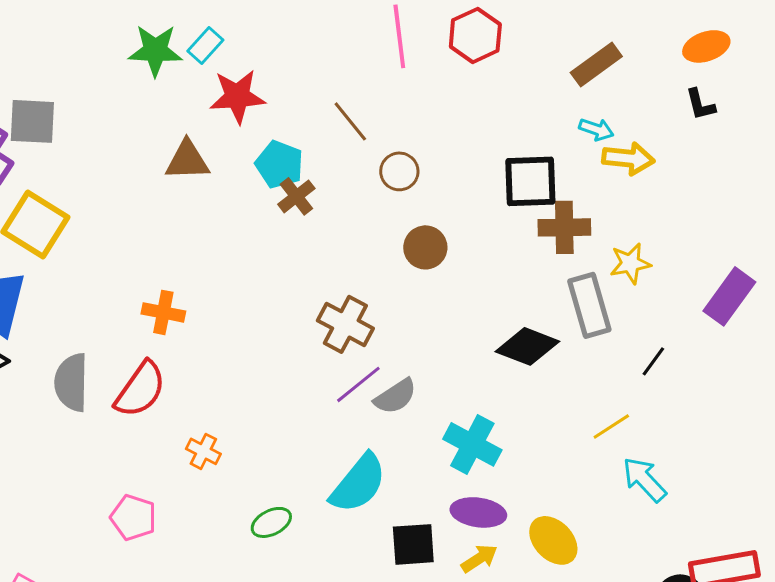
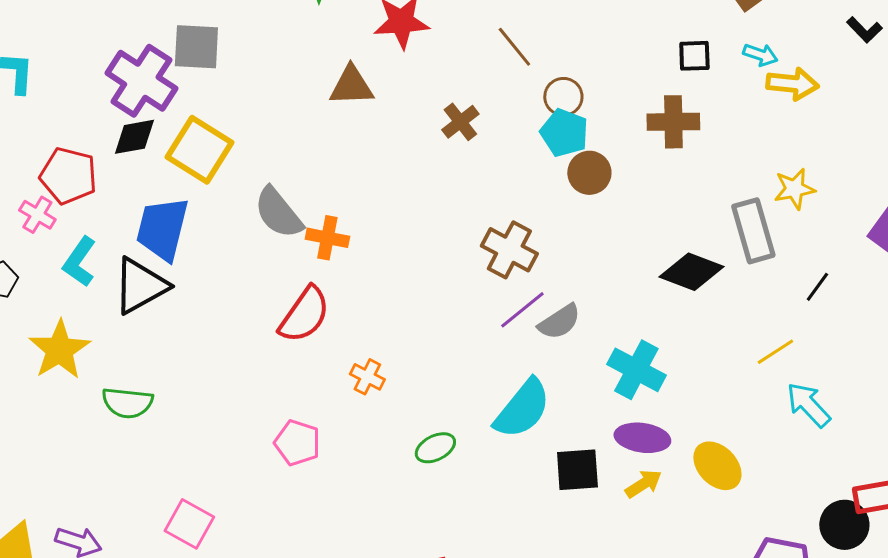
black L-shape: (700, 104) -> (864, 30), turned -30
cyan pentagon: (279, 164) -> (564, 133), moved
black square: (530, 181) -> (694, 56), moved, size x0.6
brown cross: (564, 227) -> (673, 122), moved
gray semicircle: (71, 382) -> (278, 213), moved, turned -40

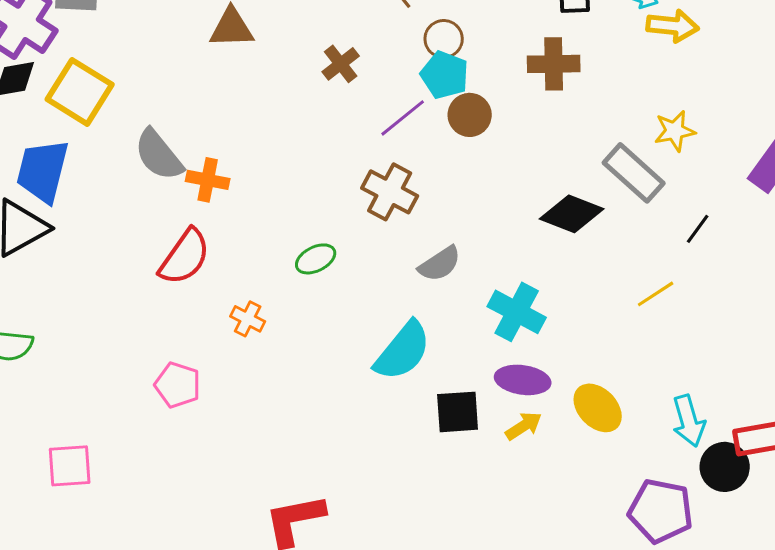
gray rectangle: (753, 231) -> (634, 173), turned -32
purple line: (522, 310) -> (403, 118), moved
cyan arrow: (808, 405) -> (689, 421), moved, turned -153
green ellipse: (435, 448) -> (316, 259), moved
pink square: (189, 524) -> (70, 466), turned -33

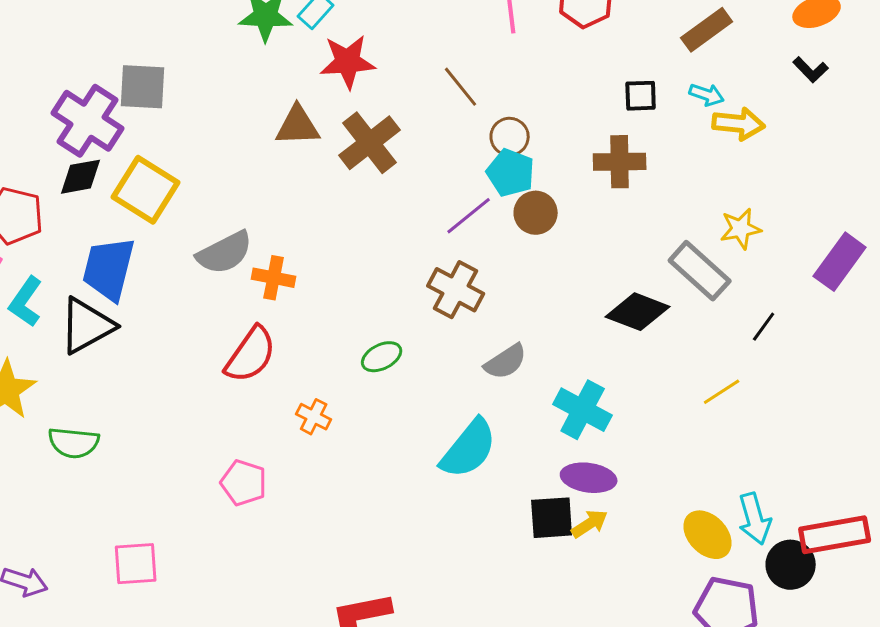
brown cross: (341, 64) -> (370, 143), moved, size x1.6
gray semicircle: (159, 155) -> (225, 253), turned -78
yellow ellipse: (598, 408) -> (708, 535), moved
black square: (458, 412) -> (552, 518), moved

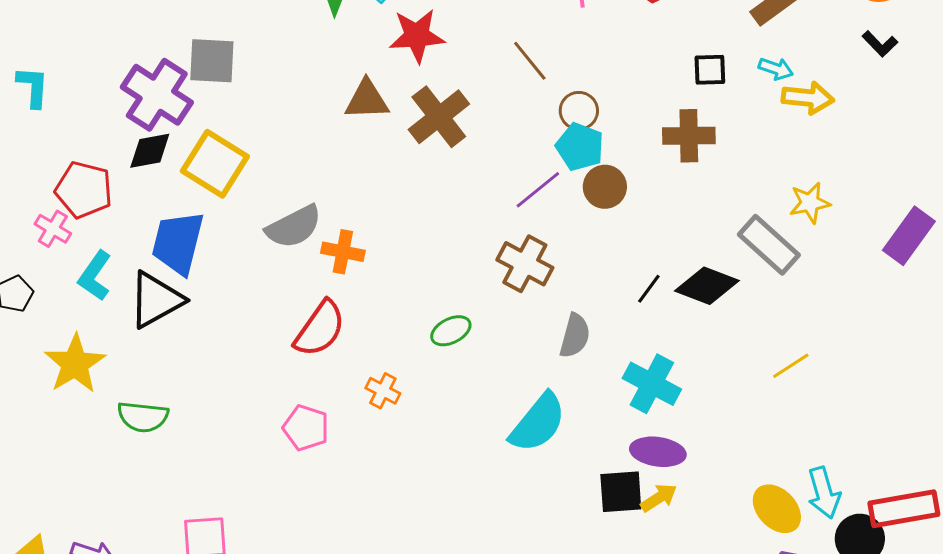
black line: (764, 327) -> (649, 289), moved
gray semicircle: (506, 362) -> (575, 336), turned -42
pink pentagon: (244, 483) -> (306, 428), moved

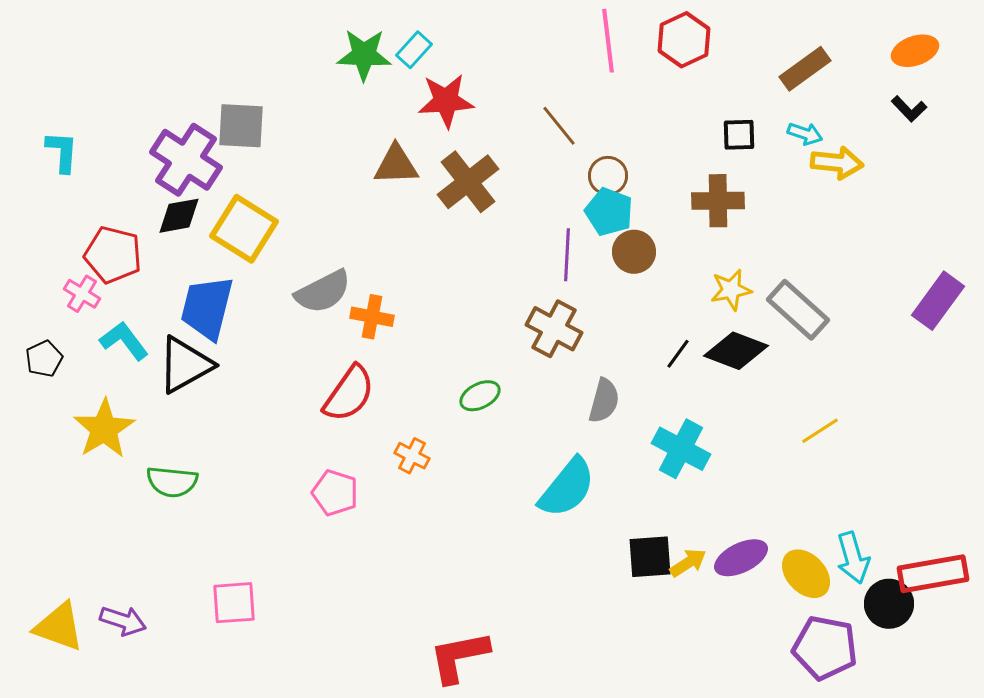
purple line: (538, 190) -> (567, 255), turned -48
yellow star: (810, 203) -> (731, 290), moved
cyan L-shape: (95, 276) -> (124, 341), turned 108
purple ellipse: (658, 452) -> (741, 558), moved, turned -34

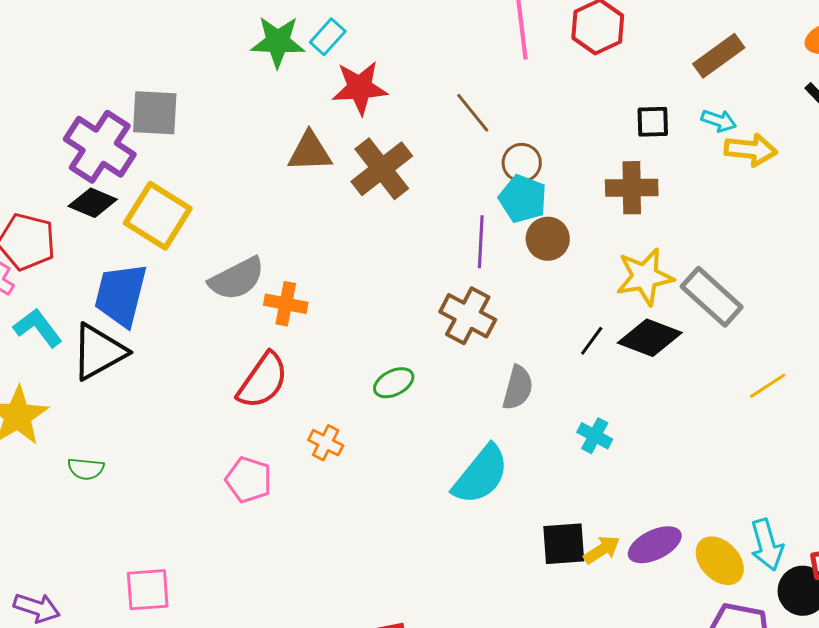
black diamond: (179, 216) -> (93, 203), turned 33
yellow star: (731, 290) -> (645, 277), size x1.4
yellow line: (820, 431) -> (768, 386), moved
cyan cross: (681, 449) -> (595, 436), size x0.6
green semicircle: (172, 482) -> (86, 469), size x0.7

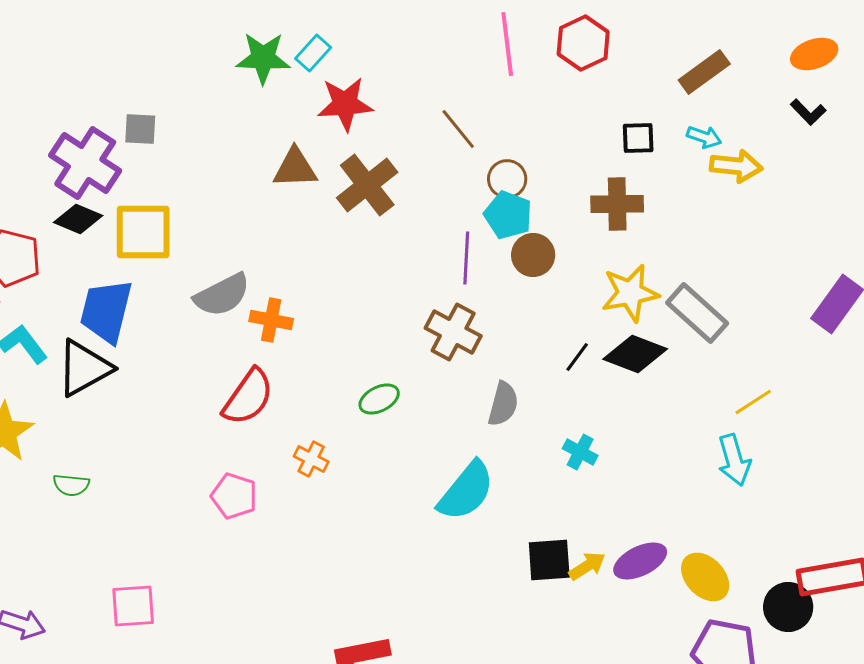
gray square: (155, 113) -> (140, 129), size x0.7
yellow square: (158, 216) -> (143, 232), turned -32
cyan arrow: (767, 545) -> (734, 460), moved

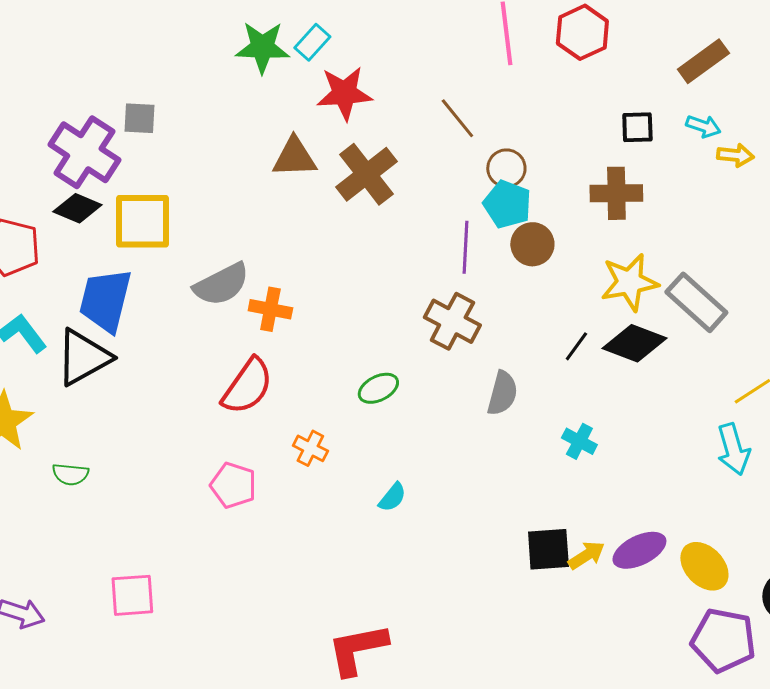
yellow arrow: (736, 166) -> (735, 155), size x0.7
cyan semicircle: (466, 491) -> (392, 497), moved, size x0.5

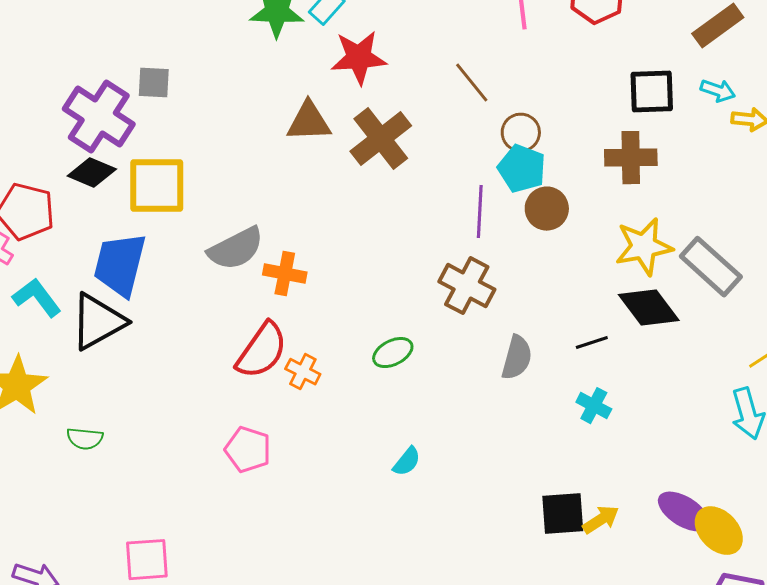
black square: (637, 127) -> (652, 92), size x1.4
black diamond: (634, 343) -> (649, 308), turned 32
black line: (576, 346) -> (592, 343), moved, turned 36
orange cross: (310, 448) -> (303, 372), moved
purple ellipse: (639, 550) -> (684, 512), moved, turned 58

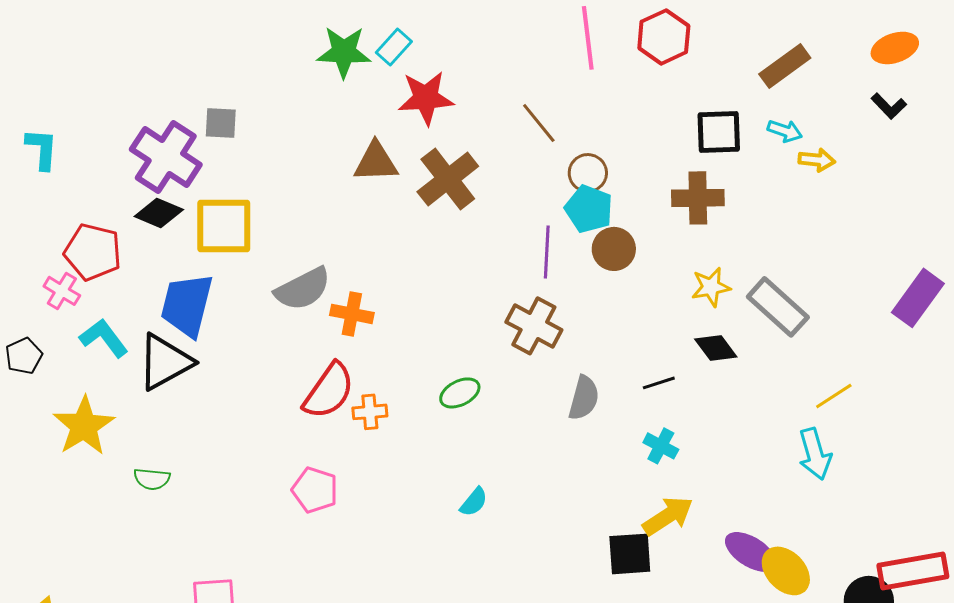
yellow star: (644, 247) -> (711, 287), size x0.7
black diamond: (649, 308) -> (716, 348), size x0.7
orange cross: (303, 372) -> (370, 412), turned -32
yellow arrow: (601, 520) -> (668, 516), moved, size x1.4

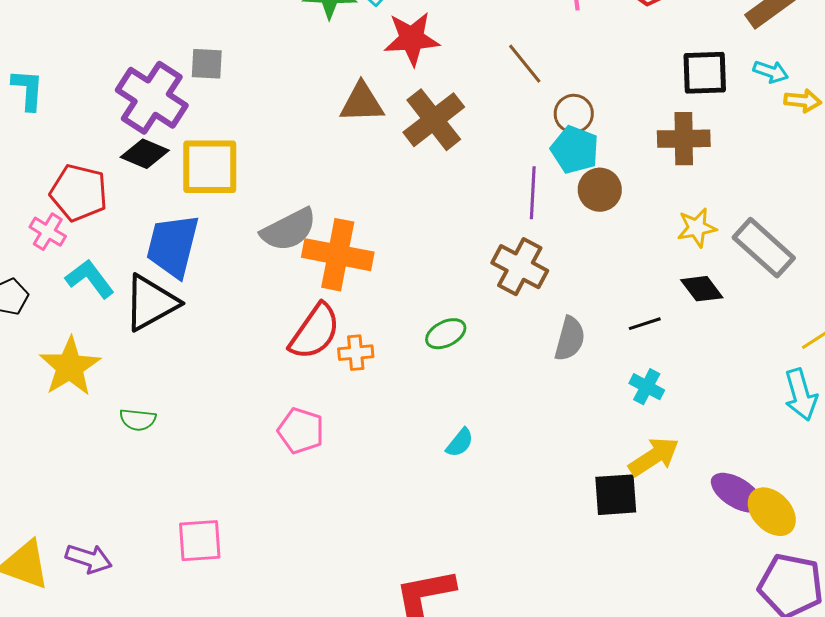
orange cross: (352, 314) -> (338, 255), size x1.6

